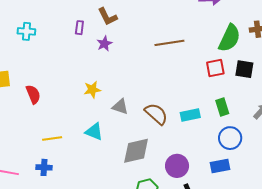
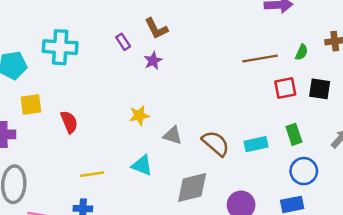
purple rectangle: (79, 28) -> (123, 42), turned -40
cyan cross: (26, 31) -> (60, 47), size x1.6
green semicircle: (229, 38) -> (302, 52), size x0.5
brown line: (169, 43) -> (260, 58), moved

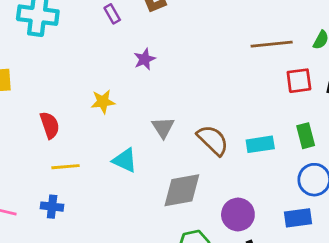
purple star: (153, 61) -> (145, 59), moved
yellow star: (139, 115) -> (103, 102), moved
red semicircle: (69, 122) -> (50, 125), moved
gray triangle: (173, 135) -> (163, 128), turned 36

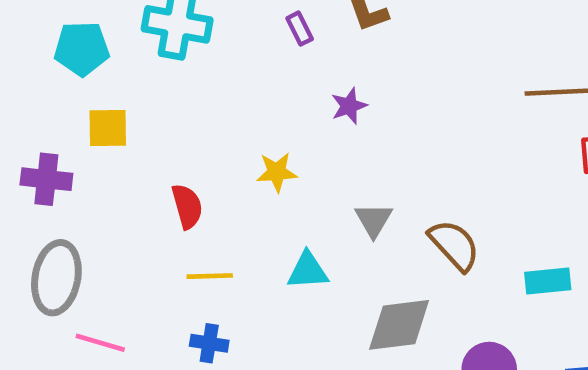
cyan rectangle: (260, 144) -> (548, 281), moved
cyan triangle: (125, 160) -> (308, 271), turned -32
blue cross: (52, 207) -> (209, 343), moved

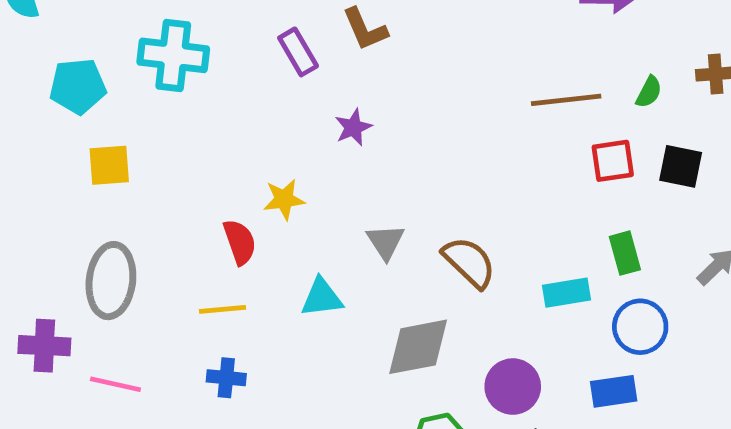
purple rectangle: (300, 29) -> (298, 52), size x1.4
purple cross: (46, 179) -> (44, 346), moved
red semicircle: (187, 206) -> (240, 242), moved
gray ellipse: (56, 278) -> (111, 281), moved

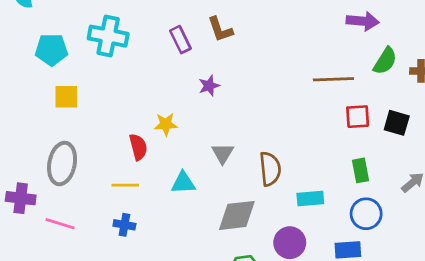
green semicircle: (649, 92) -> (385, 61), moved, size x1.5
brown semicircle: (469, 262) -> (270, 169), turned 36
cyan rectangle: (567, 293) -> (310, 199), moved

